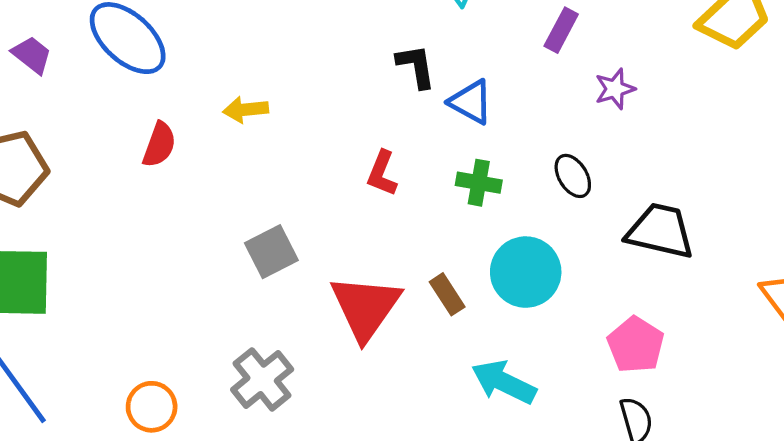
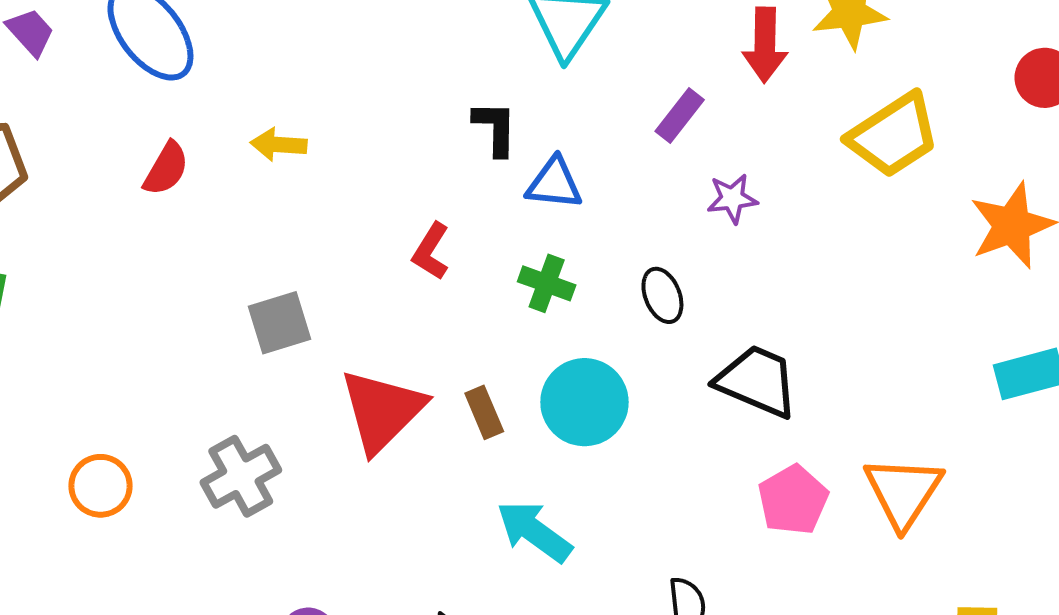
blue triangle: (471, 102) -> (554, 183), turned -33
pink pentagon: (636, 345) -> (793, 500), moved

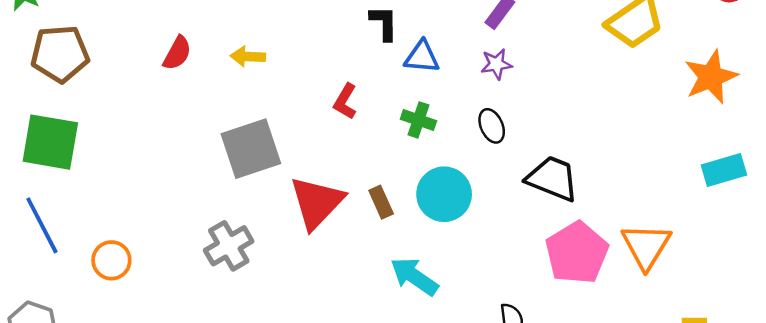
yellow arrow: (279, 145) -> (248, 57), moved
purple star: (732, 199) -> (496, 64), moved
gray square: (280, 323) -> (251, 149), size x1.5
orange circle: (100, 486) -> (111, 260), moved
pink pentagon: (793, 500) -> (577, 253), size x1.4

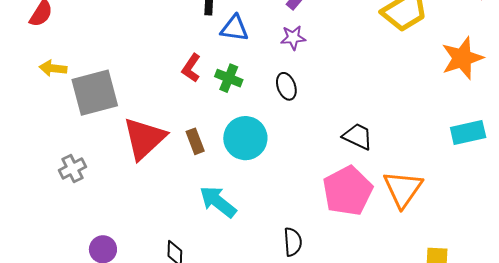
yellow arrow: (248, 57) -> (53, 68), moved
red L-shape: (345, 101) -> (191, 68), moved
black trapezoid: (552, 179) -> (358, 136), moved, size x0.7
gray cross: (229, 246) -> (72, 168), size x0.7

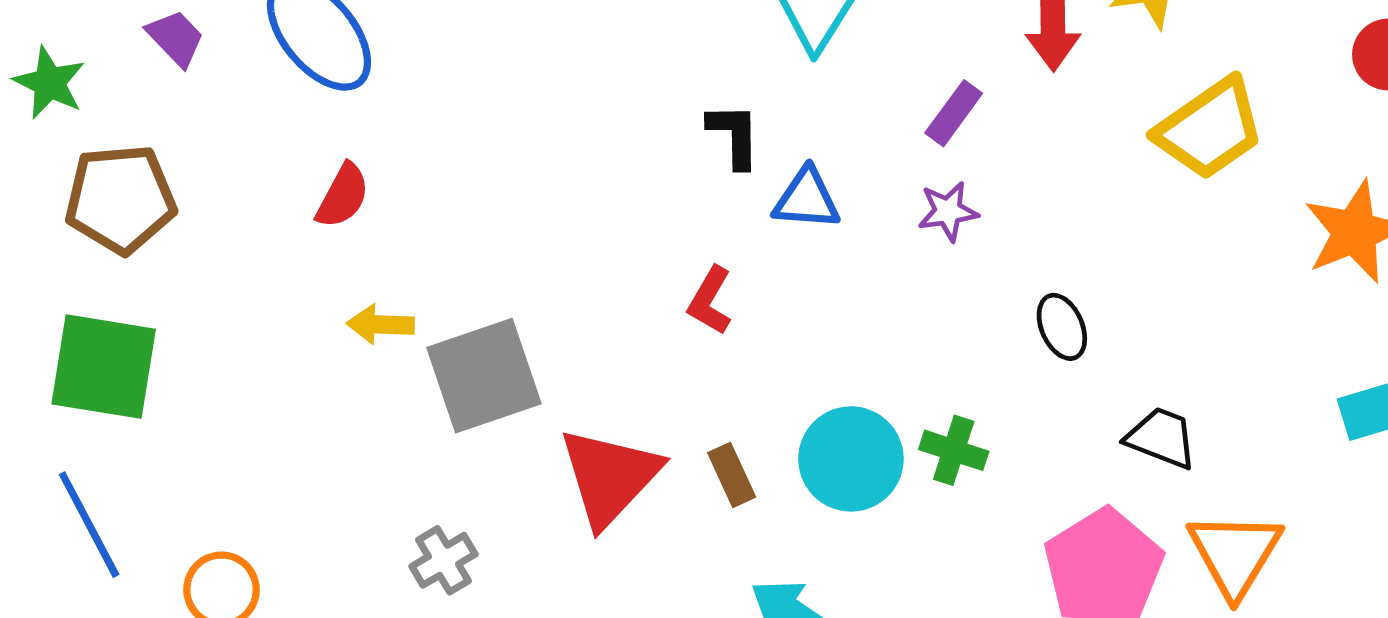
green cross: (229, 78) -> (954, 450), moved
black ellipse: (286, 86) -> (1062, 327), moved
black trapezoid: (358, 136) -> (1161, 438), moved

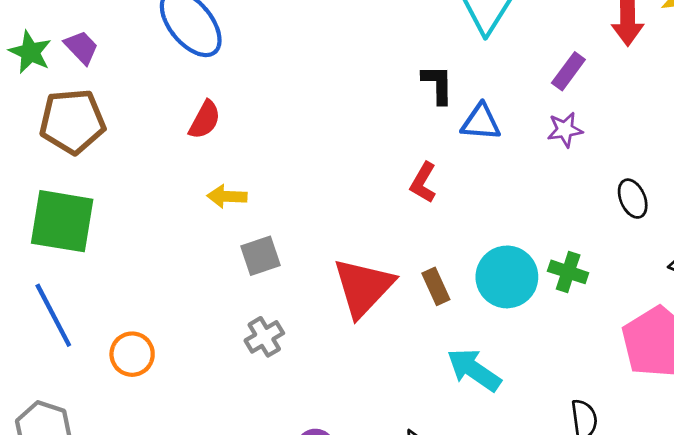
purple trapezoid: (176, 38) -> (81, 47), moved
gray square: (484, 376) -> (260, 256), moved, size x0.6

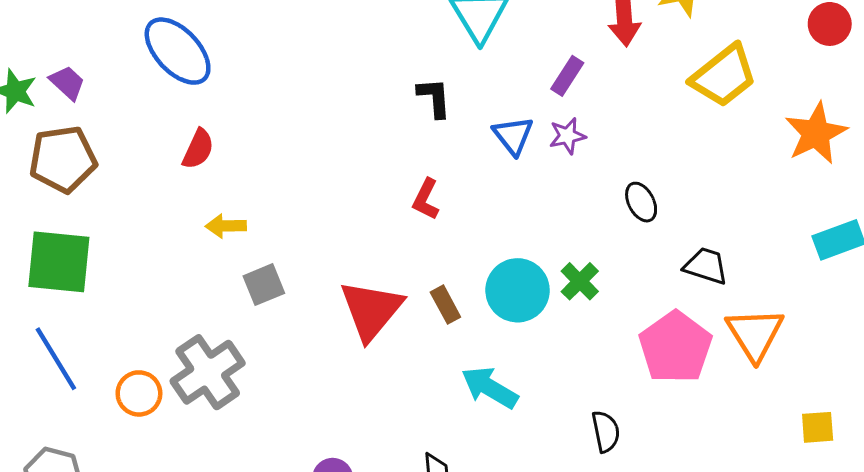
blue triangle: (481, 122) -> (513, 136), moved, turned 51
green cross: (568, 272) -> (580, 281), turned 30
gray cross: (264, 337) -> (208, 372), moved, size x1.8

